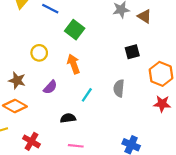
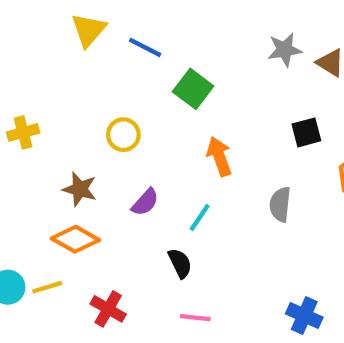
orange arrow: (74, 64) -> (219, 156), moved
cyan line: (87, 95) -> (200, 217), moved
black semicircle: (68, 118) -> (180, 263), turned 72

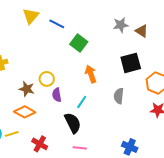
black square: (306, 132) -> (131, 63), size x1.5
yellow circle: (123, 135) -> (47, 79), moved
purple semicircle: (145, 202) -> (57, 95), turned 128
black semicircle: (180, 263) -> (73, 123), size x1.5

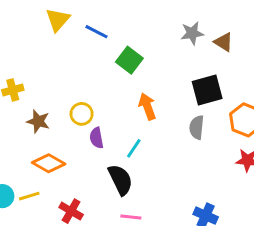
brown star: (27, 89) -> (38, 121), moved
gray semicircle: (119, 96) -> (197, 127), moved

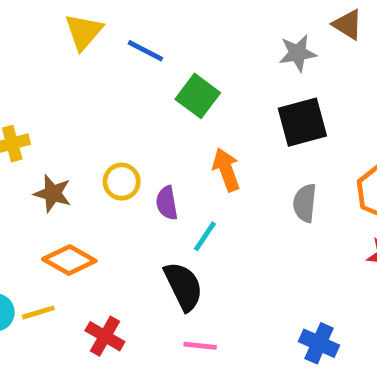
brown triangle: (224, 42) -> (348, 25), moved
black square: (207, 90) -> (302, 122), moved
purple semicircle: (96, 138) -> (167, 203), moved

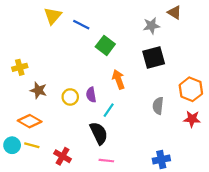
yellow circle: (122, 182) -> (70, 97), moved
gray semicircle: (305, 203) -> (158, 106), moved
orange diamond: (69, 260) -> (30, 121), moved
yellow line: (38, 312) -> (32, 145), turned 32
blue cross: (319, 343) -> (161, 160), turned -35

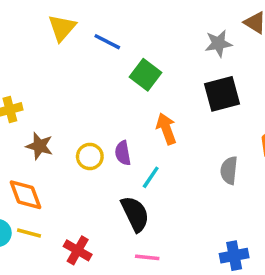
orange diamond: (30, 121) -> (26, 195), turned 40

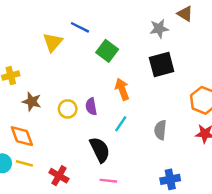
yellow triangle: (62, 28) -> (53, 42), moved
gray semicircle: (229, 170) -> (160, 130), moved
cyan line: (151, 177) -> (121, 124), moved

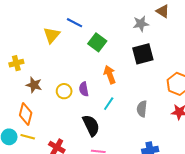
orange diamond: (22, 136) -> (26, 114), turned 35

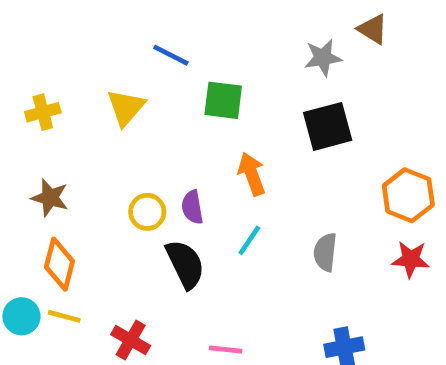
yellow triangle: (52, 35) -> (126, 107), moved
green square: (97, 42) -> (223, 100), turned -30
yellow cross: (16, 63) -> (43, 112), moved
brown star: (34, 85) -> (50, 198), moved
black semicircle: (91, 125) -> (185, 264), moved

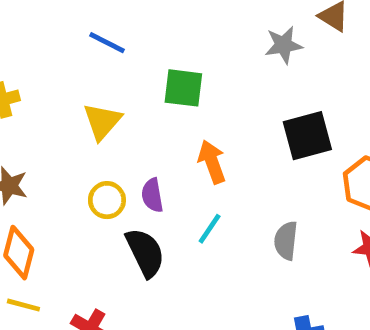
blue line: (171, 55) -> (107, 43), moved
yellow triangle: (126, 107) -> (102, 121), moved
black square: (328, 126) -> (307, 136), moved

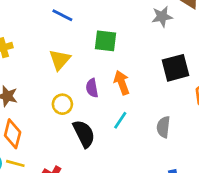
purple semicircle: (152, 195) -> (92, 88), moved

